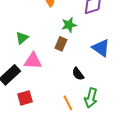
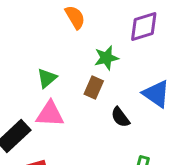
green triangle: (22, 38) -> (47, 78), moved
black semicircle: (78, 74) -> (120, 117), moved

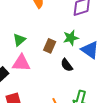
green star: (106, 58) -> (71, 38), moved

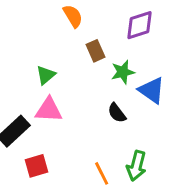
brown rectangle: (50, 46) -> (96, 51), moved, turned -48

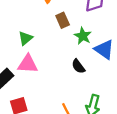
green star: (123, 72) -> (83, 36), turned -30

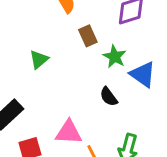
pink triangle: (28, 64) -> (69, 132), moved

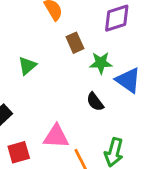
green star: (115, 57) -> (101, 63), turned -30

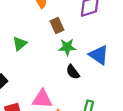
green star: (101, 63) -> (67, 47), moved

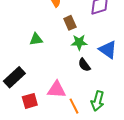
green triangle: (20, 44) -> (36, 39), turned 32

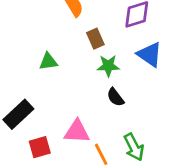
blue triangle: (108, 50) -> (150, 54), moved
green arrow: (98, 101) -> (134, 147), turned -42

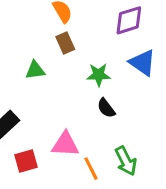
brown rectangle: (95, 39) -> (65, 43), moved

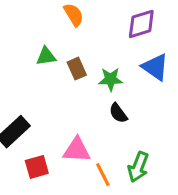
brown rectangle: (65, 43) -> (77, 69), moved
green triangle: (35, 70) -> (46, 56), moved
green arrow: (126, 161) -> (138, 167), turned 48

